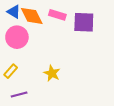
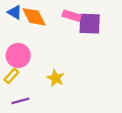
pink rectangle: (57, 15) -> (72, 16), moved
pink circle: (17, 37) -> (18, 55), moved

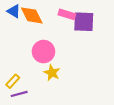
pink circle: (18, 55) -> (43, 52), moved
yellow rectangle: (11, 76) -> (13, 81), moved

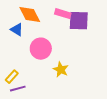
blue triangle: (14, 11) -> (17, 30), moved
yellow star: (52, 73) -> (61, 70), moved

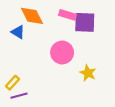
pink circle: (41, 49) -> (62, 52), moved
yellow star: (61, 70) -> (88, 73), moved

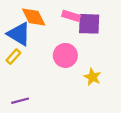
blue triangle: (18, 32) -> (19, 34), size x1.6
yellow rectangle: (13, 83) -> (13, 57), moved

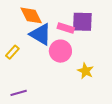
pink rectangle: (71, 16) -> (66, 28), moved
blue triangle: (19, 34) -> (41, 34), moved

